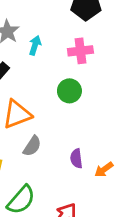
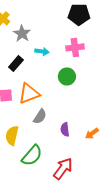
cyan arrow: (35, 45) -> (42, 51), moved, turned 80
purple semicircle: (76, 158) -> (65, 129), moved

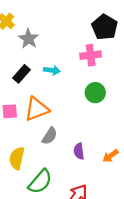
black pentagon: (79, 14) -> (105, 27), moved, turned 30
cyan arrow: (42, 51) -> (52, 70), moved
green circle: (67, 76) -> (95, 93), moved

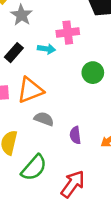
pink cross: (91, 55) -> (68, 33), moved
gray semicircle: (50, 136) -> (44, 119), turned -102

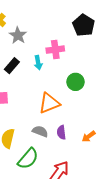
cyan arrow: (46, 49) -> (38, 63), turned 72
orange triangle: (30, 90) -> (49, 103), moved
gray semicircle: (44, 119) -> (40, 131), moved

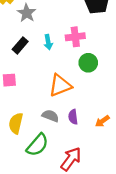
pink cross: (55, 50) -> (75, 37), moved

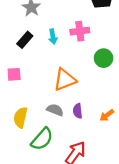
green circle: (88, 63) -> (104, 58), moved

